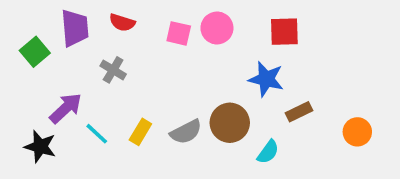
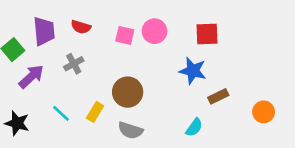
gray cross: (113, 70) -> (74, 64), turned 30
purple arrow: (66, 108) -> (31, 76), moved
brown circle: (230, 123) -> (128, 92), moved
gray semicircle: (186, 132) -> (130, 130), moved, turned 45

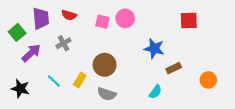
red square: (207, 34) -> (189, 21), moved

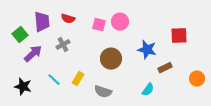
red square: (189, 21) -> (179, 36), moved
brown circle: (105, 65) -> (111, 59), moved

